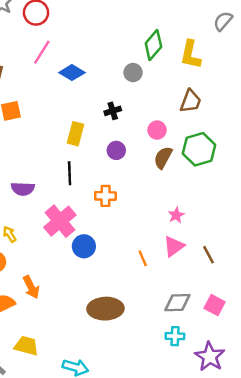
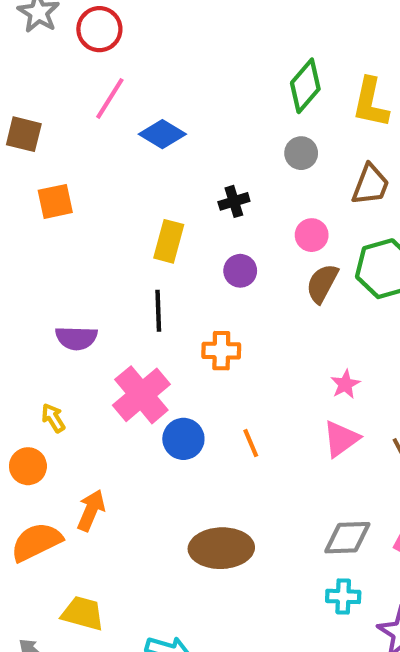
gray circle: (133, 73) -> (301, 153), moved
orange line: (143, 258) -> (251, 443), moved
orange arrow: (31, 287) -> (91, 510), turned -130

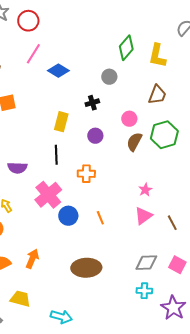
gray circle: (301, 153) -> (109, 77), moved
orange arrow: (91, 510) -> (32, 259), moved

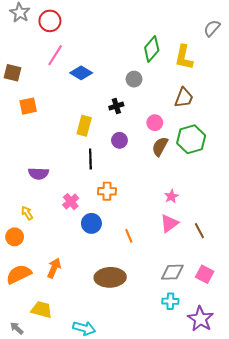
black line: (56, 155) -> (90, 159), moved
orange cross: (86, 174) -> (107, 191), moved
pink cross: (48, 195) -> (71, 202), size x0.6
orange line: (100, 218) -> (129, 236), moved

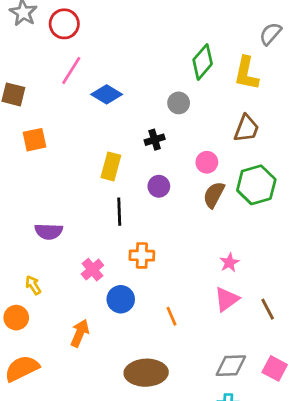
gray semicircle: (212, 28) -> (270, 34), moved
orange arrow: (54, 268) -> (80, 333), moved

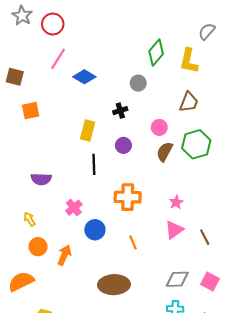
orange cross: (142, 255) -> (128, 197), moved, size x1.4
orange circle: (16, 318) -> (38, 247), moved

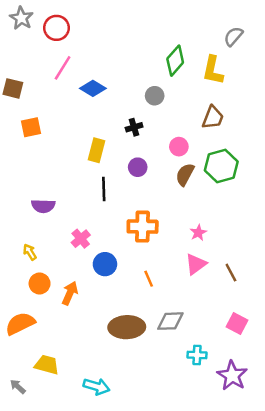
gray diamond: (177, 279) -> (170, 321), moved

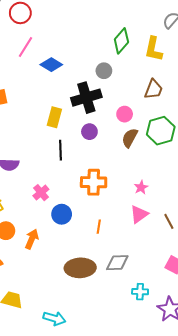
black cross: (134, 127) -> (86, 98), size x2.0
orange line: (149, 279) -> (99, 227), turned 32

